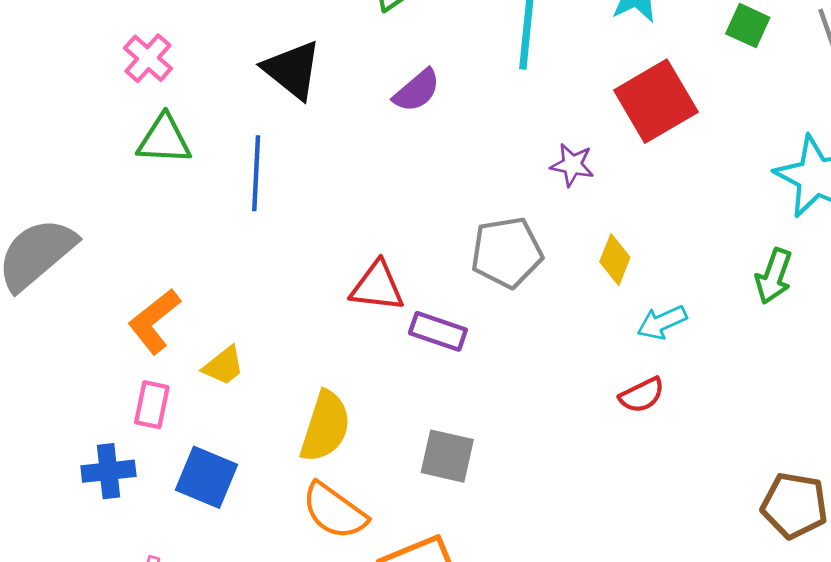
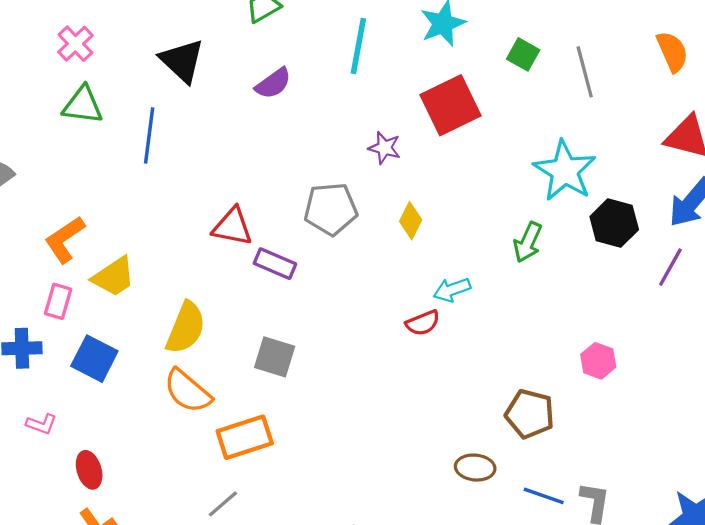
cyan arrow: (662, 322) -> (452, 290), moved
yellow trapezoid: (224, 366) -> (114, 277), size x1.4

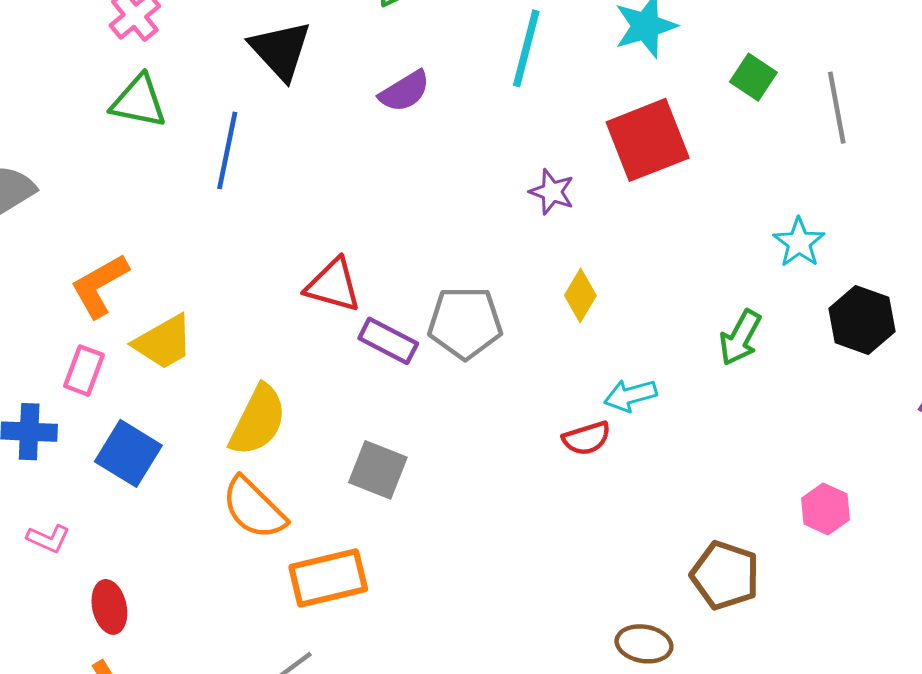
cyan star: (565, 171) -> (799, 243), size x0.6
gray pentagon: (331, 209) -> (465, 323), moved

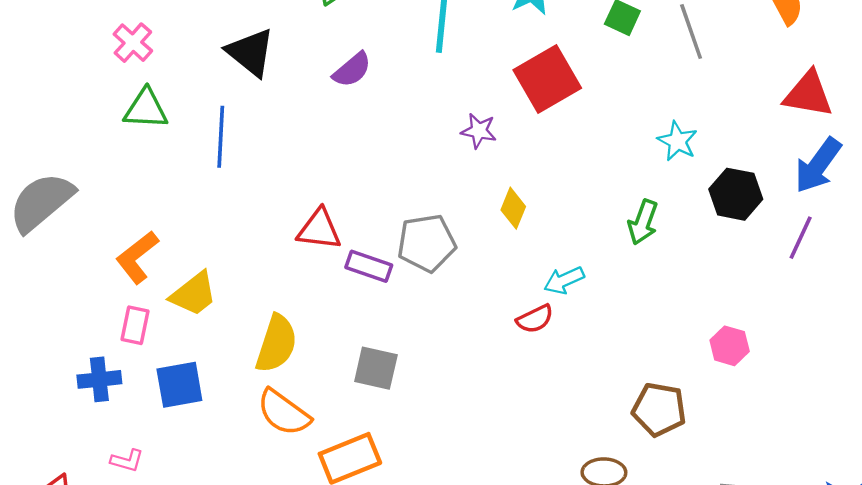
blue square: (128, 453) -> (179, 385), turned -33

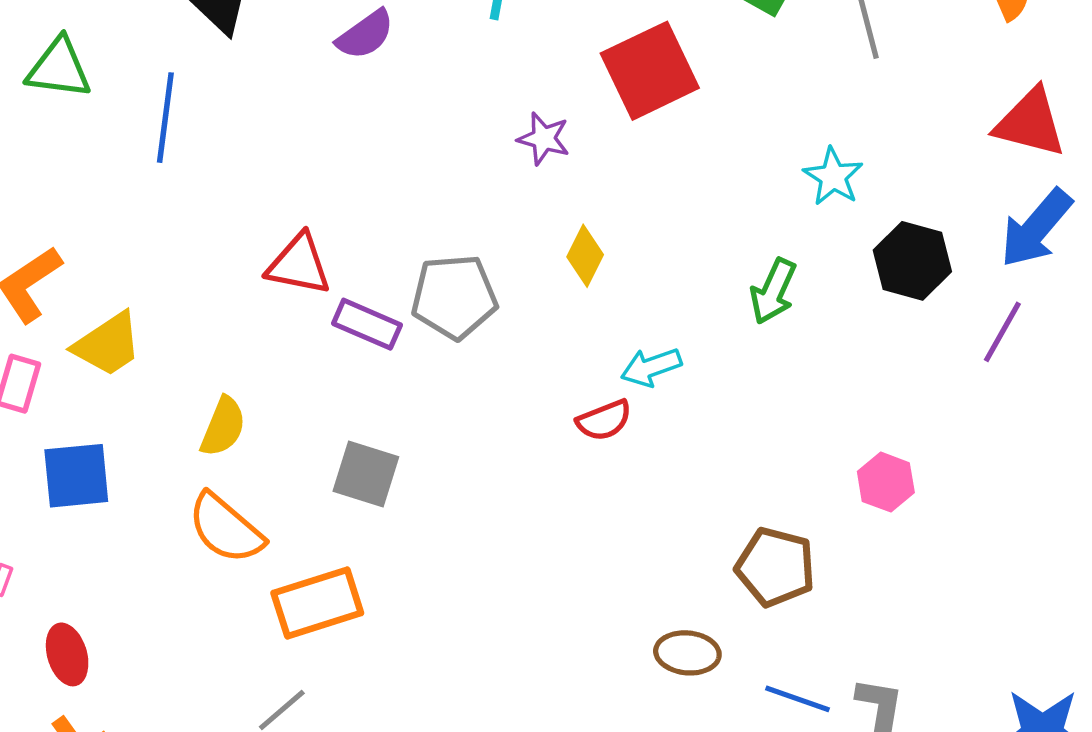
yellow semicircle: (276, 344) -> (223, 427), size x0.7

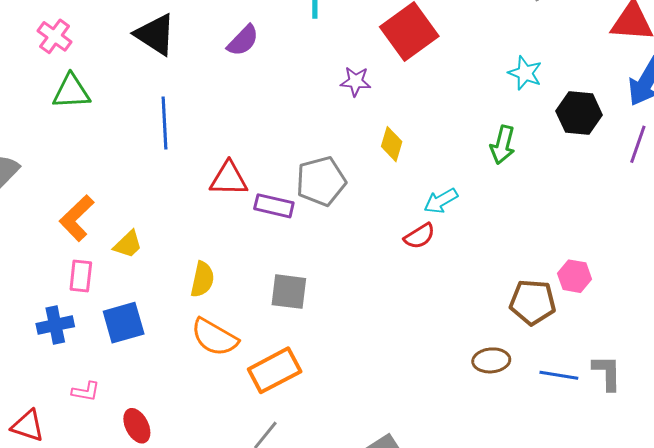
blue line: (165, 118) -> (165, 123), moved
yellow trapezoid: (108, 344) -> (128, 244), size x0.7
pink hexagon: (886, 482) -> (574, 276), moved

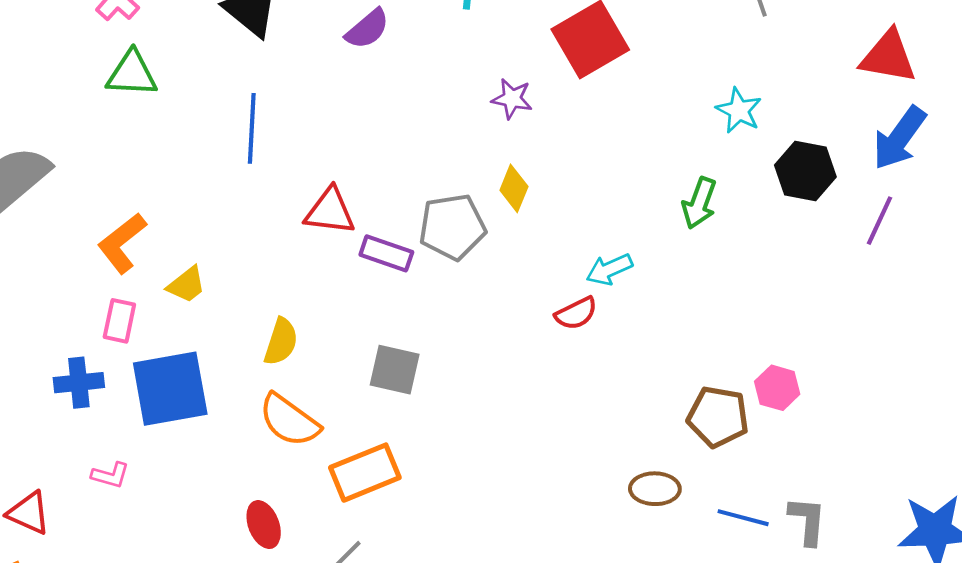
yellow diamond: (392, 144) -> (514, 188), moved
blue square: (124, 323) -> (170, 389), size x1.4
red ellipse: (137, 426) -> (264, 525), moved

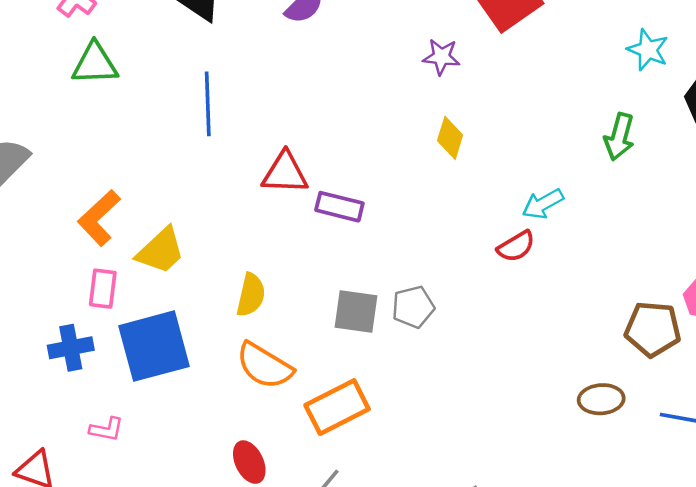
gray pentagon: (452, 227) -> (413, 307), moved, size x0.7
yellow trapezoid: (186, 285) -> (161, 251), size x1.4

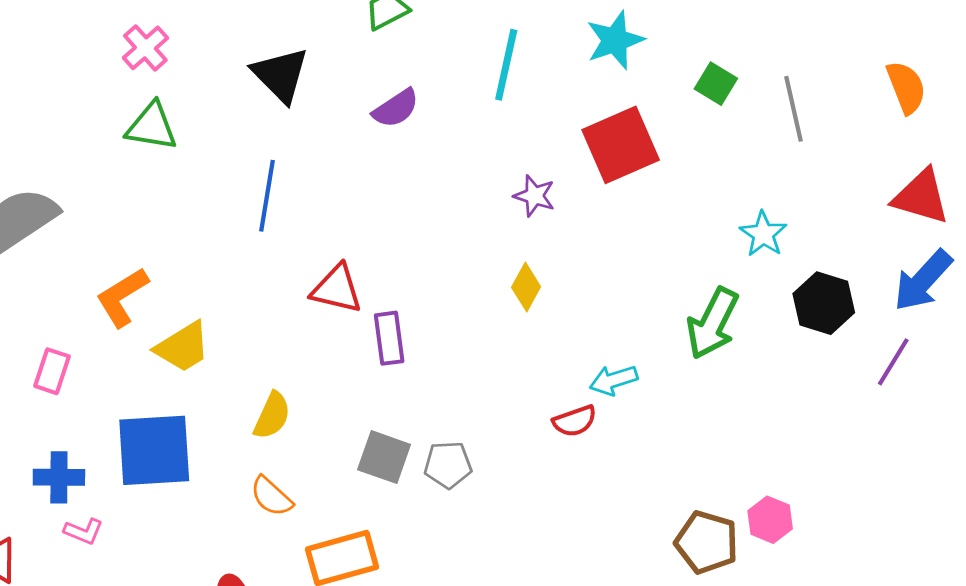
green arrow: (619, 137) -> (712, 323), size x1.4
purple rectangle: (339, 207) -> (389, 338), turned 57
pink rectangle: (103, 289) -> (52, 371), moved
blue cross: (71, 348) -> (59, 477), moved
orange semicircle: (264, 366) -> (271, 496), size x0.7

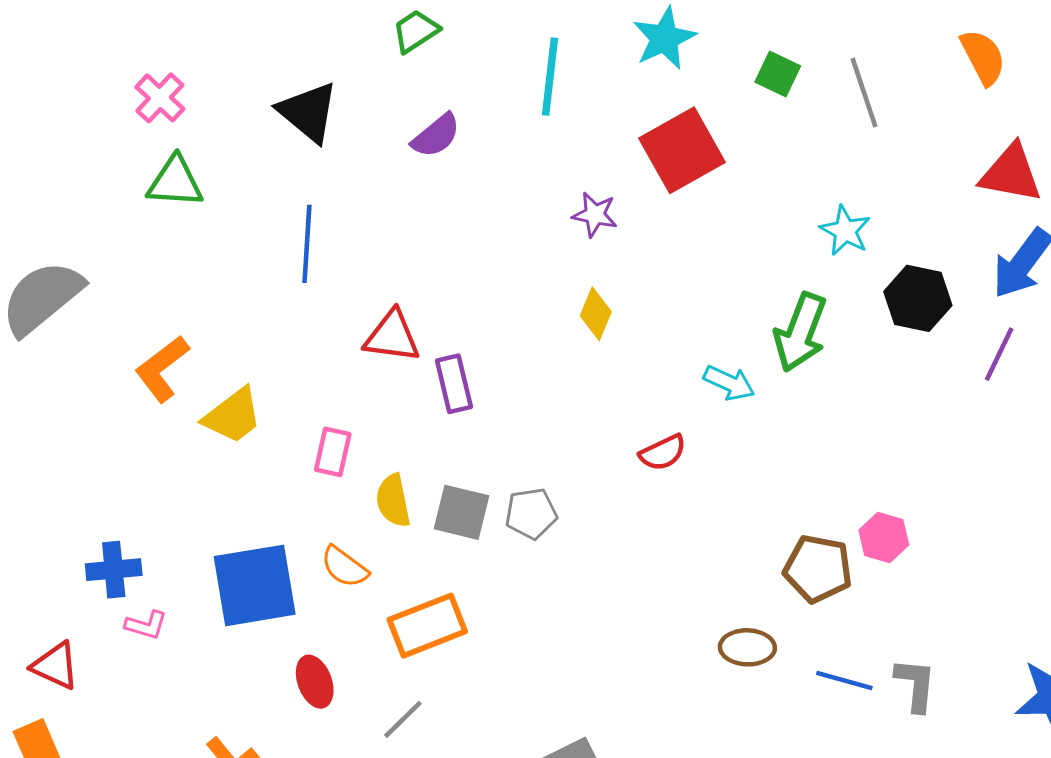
pink rectangle: (52, 371) -> (333, 452), moved
cyan arrow: (614, 380) -> (729, 383), moved, turned -132
yellow semicircle: (272, 416) -> (393, 501), moved, turned 150
blue square: (154, 450) -> (255, 585), moved

